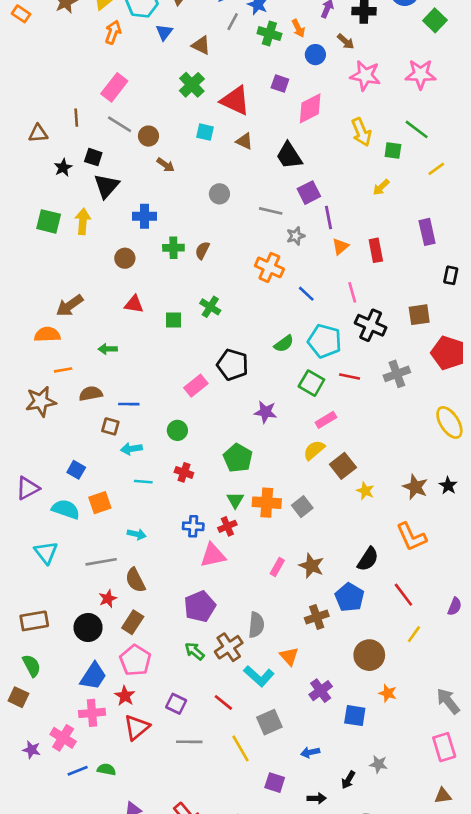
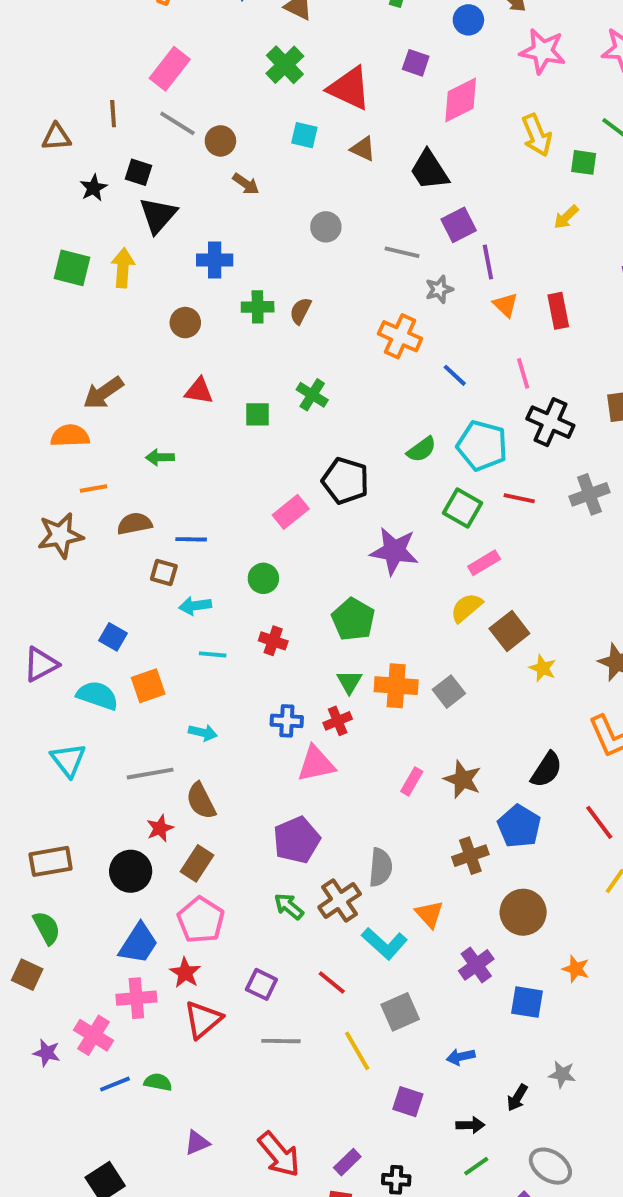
orange triangle: (340, 246) -> (506, 305), turned -36
purple star: (265, 412) -> (394, 551), size x1.4
brown circle: (369, 655) -> (523, 912), moved

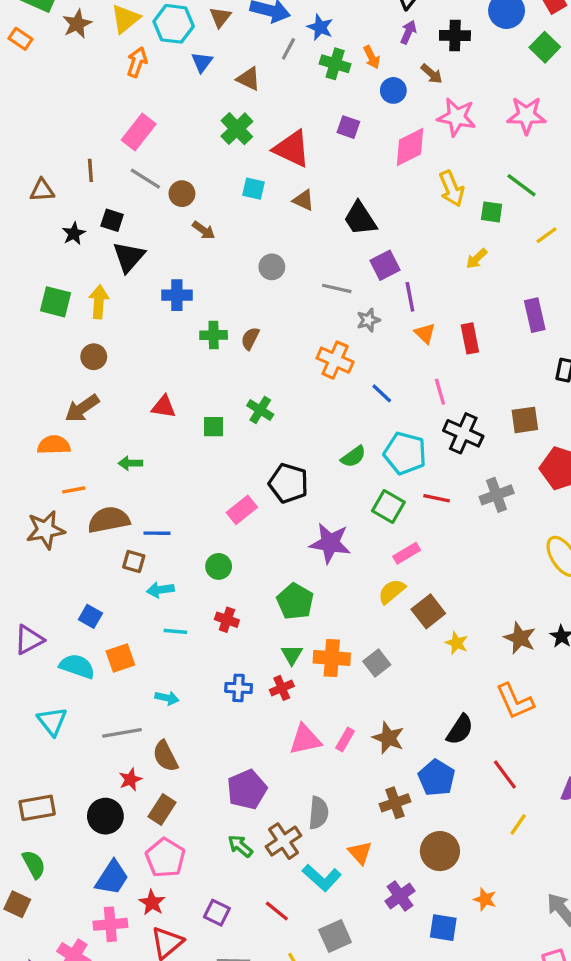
pink diamond: (461, 100) -> (410, 147), moved
brown circle: (185, 323) -> (94, 357), moved
brown semicircle: (135, 524) -> (109, 520), size x1.4
pink triangle: (316, 764) -> (305, 740), moved

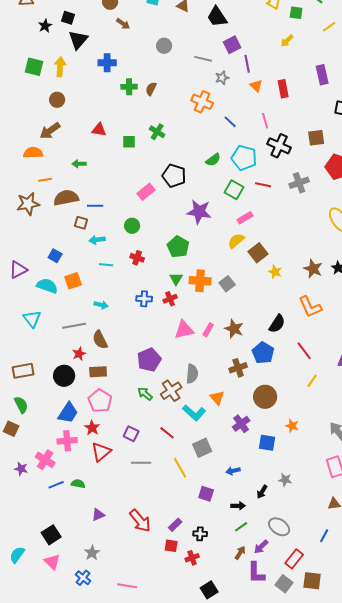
brown rectangle: (162, 809) -> (98, 372), turned 54

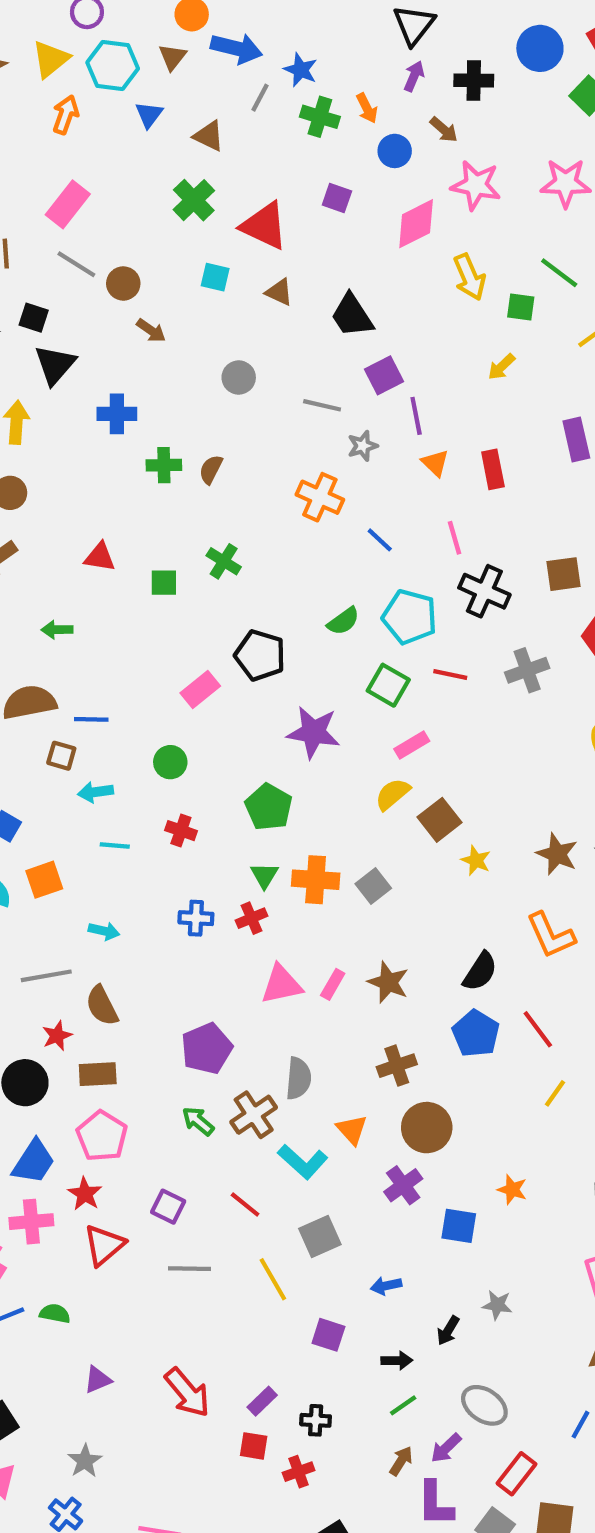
blue pentagon: (263, 353) -> (476, 1034), moved
brown circle: (265, 397) -> (427, 1128), moved

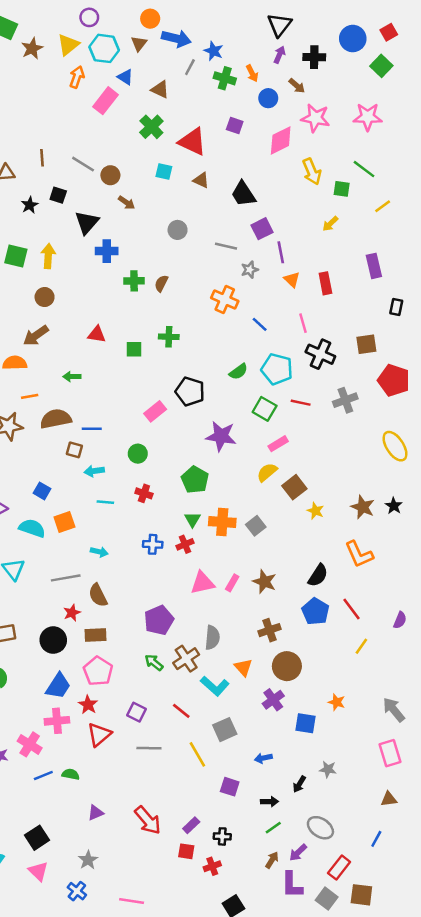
blue triangle: (149, 115) -> (125, 77), turned -35
pink rectangle: (68, 204) -> (105, 101), moved
black triangle: (55, 365) -> (87, 222), moved
green cross: (224, 561) -> (169, 337), turned -30

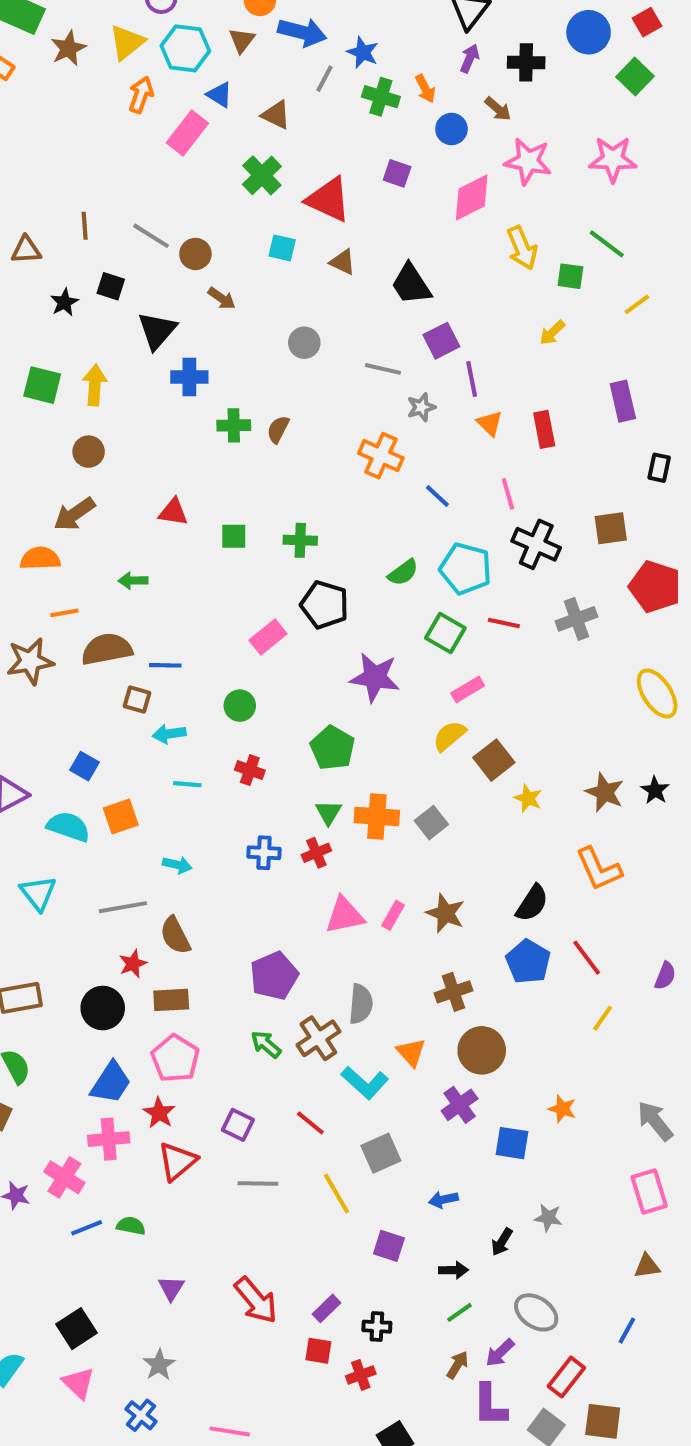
green cross: (169, 337) -> (300, 540), moved
purple triangle: (95, 813) -> (171, 1288), turned -35

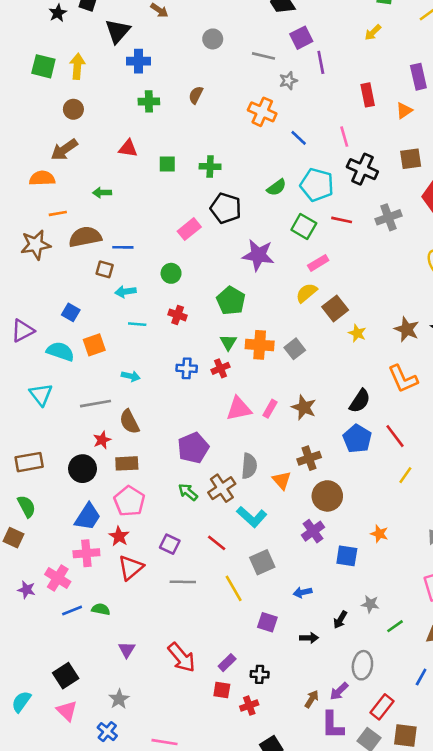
orange triangle: (490, 423) -> (404, 111), moved, turned 42
green cross: (234, 425) -> (149, 101), moved
orange triangle: (411, 1052) -> (282, 480), moved
green line: (460, 1312) -> (395, 626), moved
gray ellipse: (536, 1312) -> (362, 665), turned 64

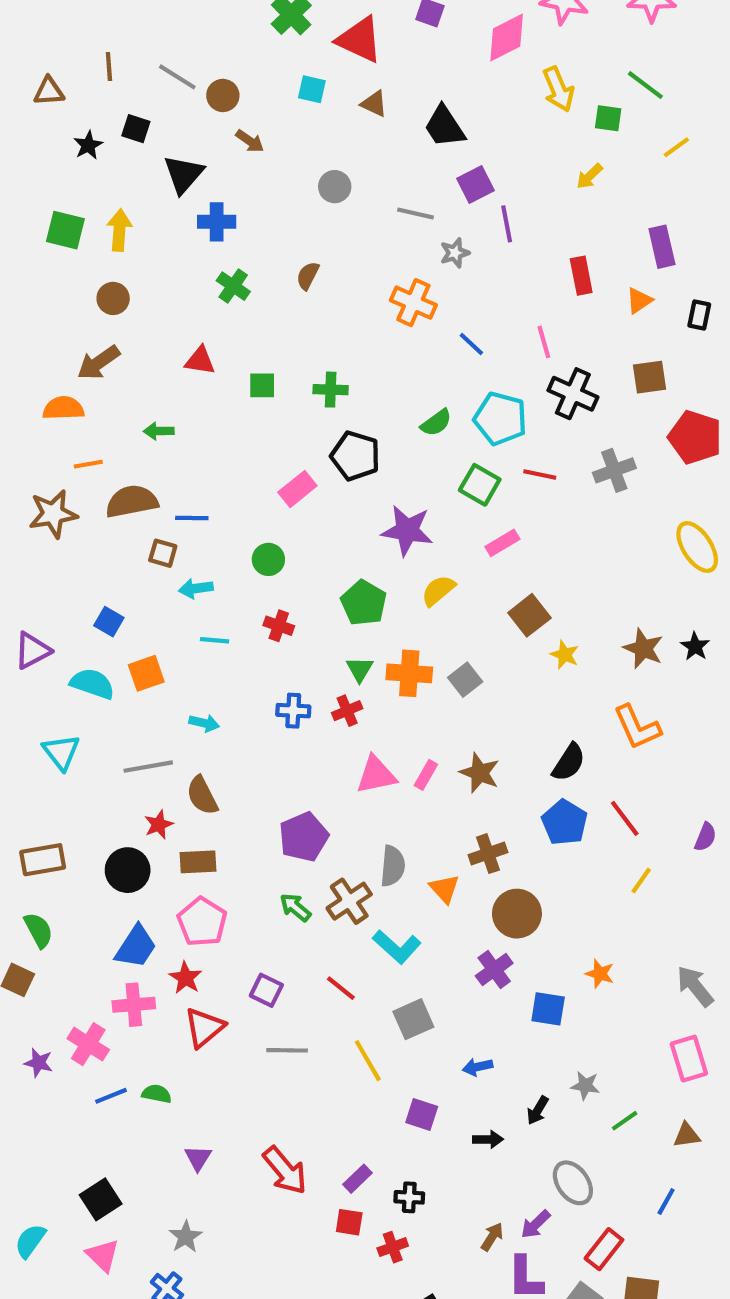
green cross: (149, 101) -> (233, 286), turned 36
yellow semicircle: (306, 293) -> (438, 590), moved
gray ellipse: (362, 665) -> (573, 1183), turned -44

